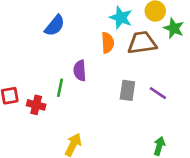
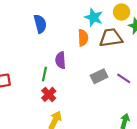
blue semicircle: (55, 26) -> (40, 24), turned -54
gray rectangle: (127, 90) -> (99, 76), turned 56
red cross: (36, 105) -> (49, 94), moved, turned 32

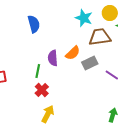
orange semicircle: (83, 38) -> (73, 53), moved, turned 49
gray rectangle: (99, 76) -> (90, 63), moved

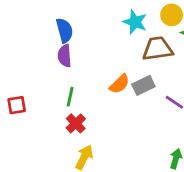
orange semicircle: (73, 53) -> (119, 84), moved
purple semicircle: (53, 58) -> (64, 56), moved

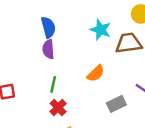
cyan star: (135, 22) -> (101, 30), moved
gray rectangle: (143, 85) -> (116, 104), moved

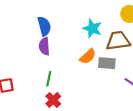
orange semicircle: (96, 73) -> (88, 56), moved
gray rectangle: (116, 104) -> (107, 63), moved, turned 30

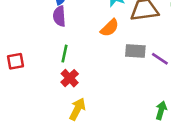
gray rectangle: (107, 63) -> (135, 51), moved

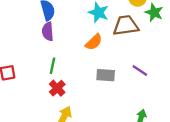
gray rectangle: (135, 51) -> (106, 75), moved

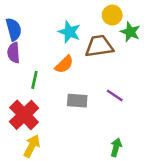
green line: (52, 66) -> (34, 80), moved
red cross: (57, 88) -> (24, 115), size x1.6

